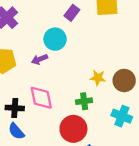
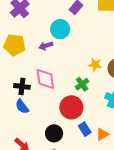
green cross: (84, 101) -> (82, 84), turned -32

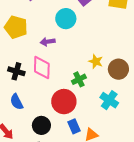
purple arrow: (46, 46) -> (48, 42), moved
blue semicircle: (22, 107) -> (17, 102), moved

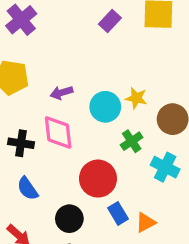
cyan circle: (66, 19) -> (105, 107), moved
yellow star: (96, 61) -> (136, 98), moved
green cross: (79, 79) -> (132, 141), moved

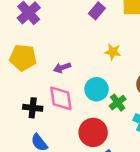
yellow star: (136, 98) -> (113, 52), moved
cyan circle: (105, 107) -> (96, 89), moved

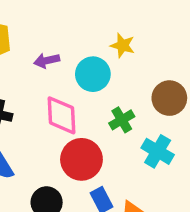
cyan circle: (96, 89) -> (93, 74), moved
pink diamond: (61, 98) -> (61, 115), moved

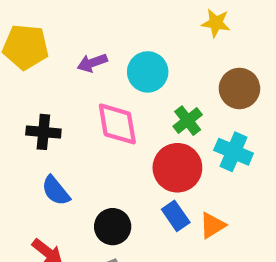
yellow star: (123, 45) -> (216, 23), moved
red circle: (81, 159) -> (177, 168), moved

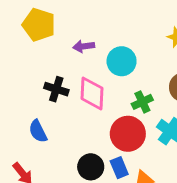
black cross: (43, 132) -> (56, 89), moved
black circle: (113, 227) -> (91, 167), moved

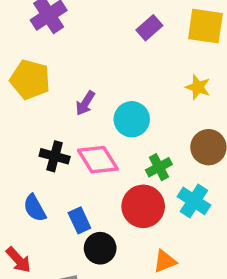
purple arrow: (84, 46) -> (85, 103), turned -48
pink diamond: (92, 93) -> (98, 160), turned -32
blue rectangle: (119, 168) -> (79, 220), moved

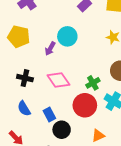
cyan circle: (132, 119) -> (67, 36), moved
black cross: (55, 156) -> (25, 78), moved

